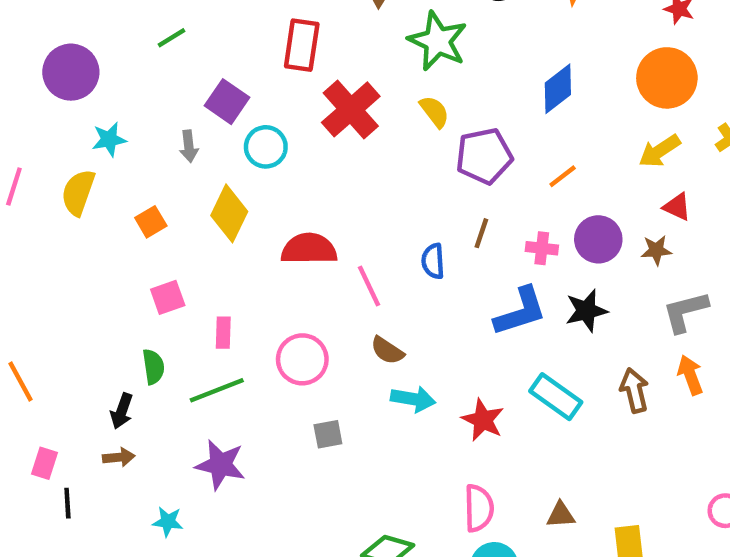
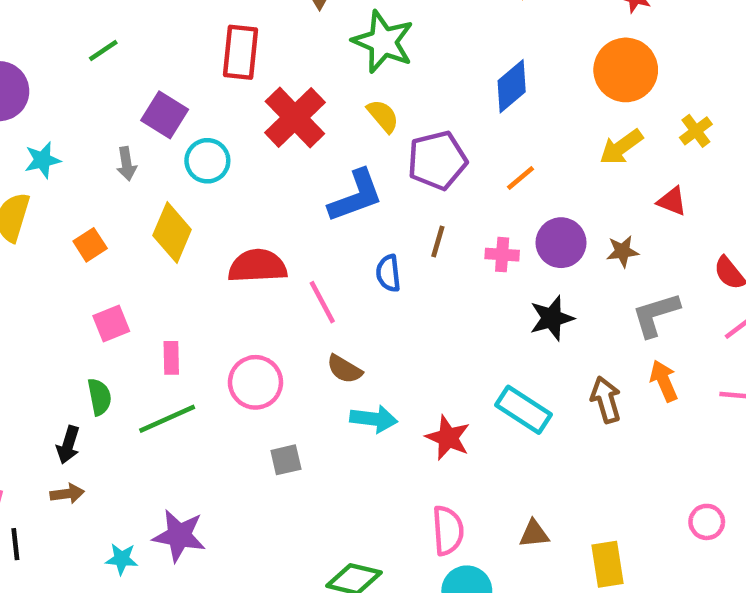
red triangle: (677, 207) -> (672, 201), moved
blue L-shape: (520, 311) -> (356, 196), moved
purple star: (220, 465) -> (179, 536), moved

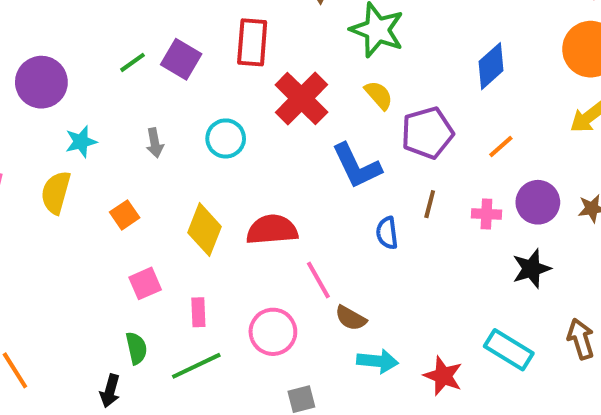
green line: (103, 50) -> (132, 62), moved
purple square: (165, 115) -> (181, 59), moved
blue L-shape: (356, 196) -> (357, 166), turned 86
yellow diamond: (172, 232) -> (205, 230), moved
pink line: (322, 302) -> (318, 280), moved

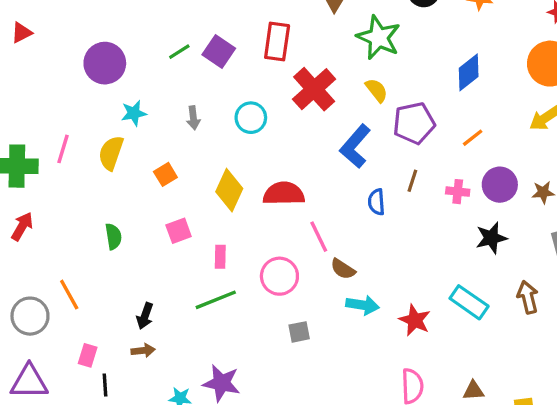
blue L-shape: (357, 166) -> (355, 146), turned 63
green semicircle: (136, 348) -> (113, 236), moved

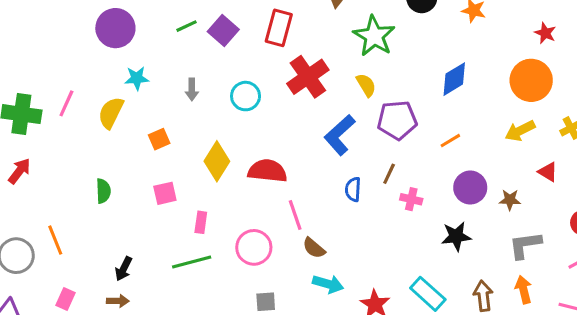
pink cross: (458, 192) -> (411, 199), moved

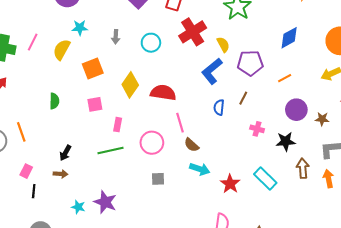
yellow semicircle: (366, 85) -> (223, 45), moved
orange square: (159, 139) -> (93, 68), size x1.5
pink cross: (411, 199) -> (257, 129), moved
brown arrow: (483, 296) -> (303, 168), moved

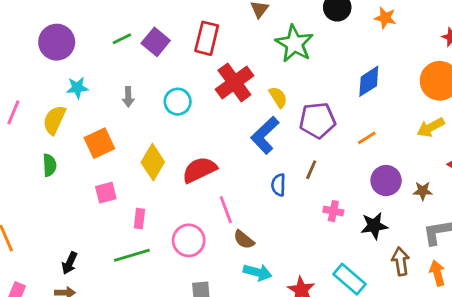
red semicircle: (163, 93) -> (199, 170), turned -30
green semicircle: (54, 101) -> (50, 165), moved

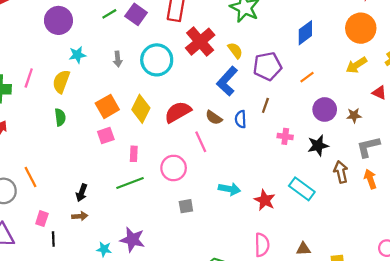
cyan circle: (178, 102) -> (157, 60), size x1.5
orange square: (99, 143) -> (107, 106), moved
brown semicircle: (244, 240) -> (214, 118), moved

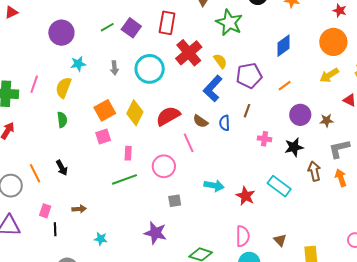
black arrow: (82, 193) -> (62, 168), moved, turned -49
purple star: (132, 240) -> (155, 233), moved
brown triangle: (303, 249) -> (280, 240), turned 48

